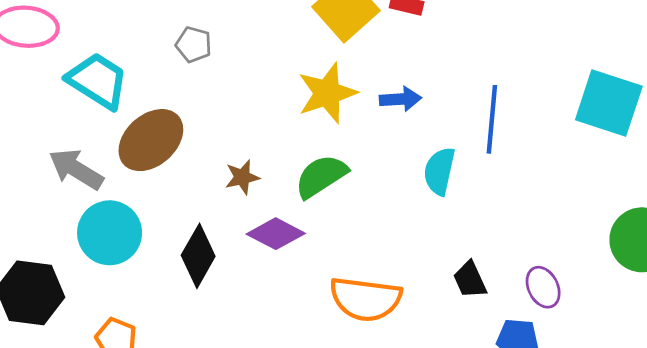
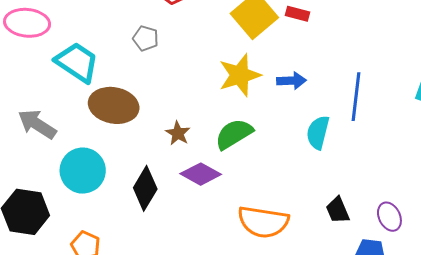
brown ellipse: (151, 140) -> (114, 105), turned 51
gray arrow: (76, 169) -> (37, 124), moved
brown star: (242, 177) -> (178, 133), turned -30

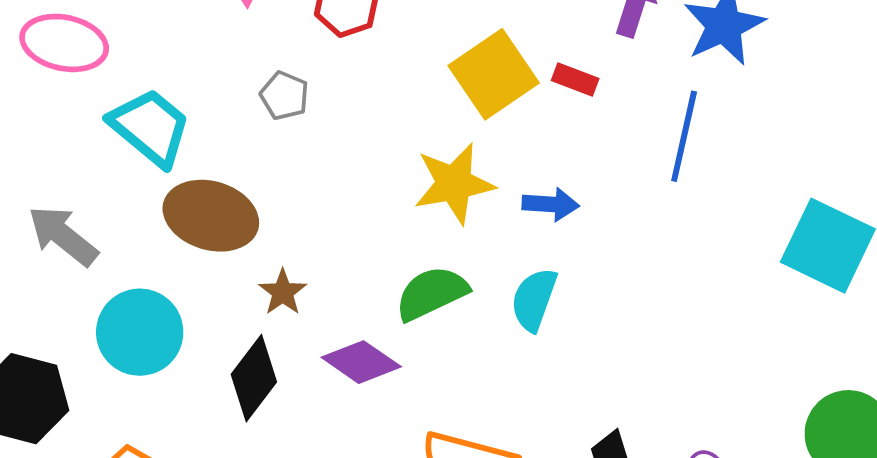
blue line: (356, 97) -> (684, 136), moved
cyan semicircle: (318, 132) -> (534, 299), moved
brown star: (178, 133) -> (283, 292), moved

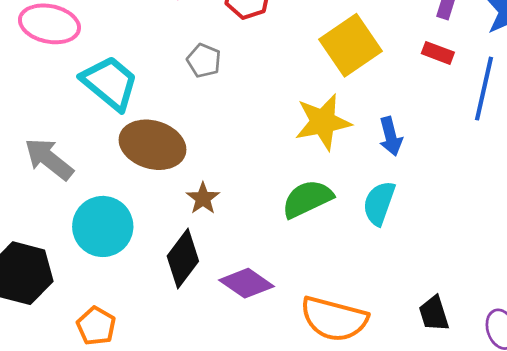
red rectangle: (575, 80) -> (438, 53), moved
blue arrow: (551, 204) -> (391, 136), turned 72
purple diamond: (361, 362) -> (247, 283), moved

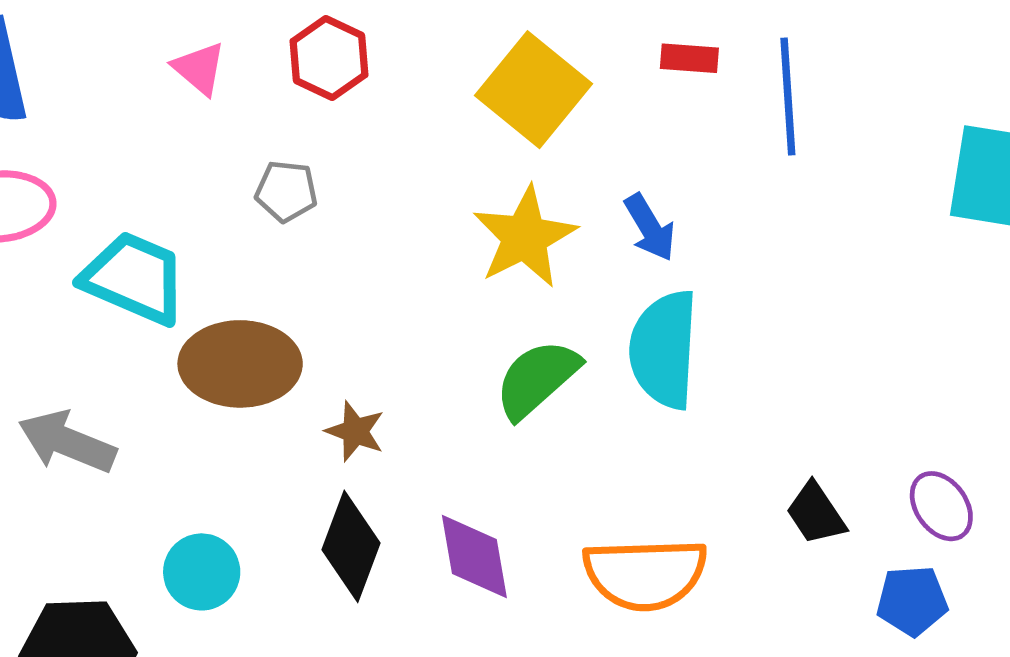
cyan semicircle: (379, 203) -> (664, 349), size x1.4
cyan circle: (103, 226) -> (202, 572), moved, size x0.7
purple diamond: (247, 283) -> (474, 557), turned 62

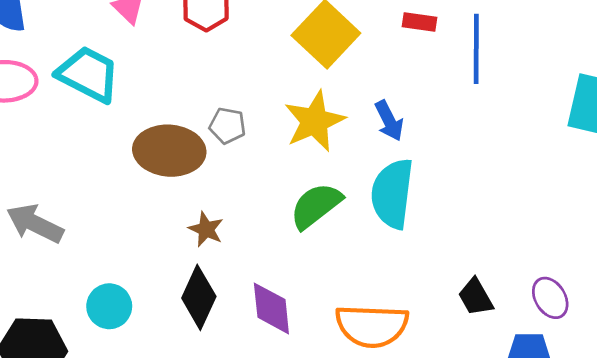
gray pentagon: (286, 191) -> (227, 126), moved
cyan trapezoid: (134, 278) -> (88, 74), moved
brown ellipse: (240, 364) -> (169, 151), moved

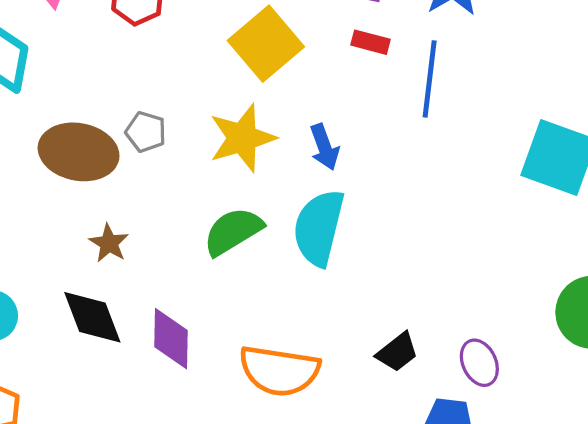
black diamond: (199, 297) -> (92, 317), turned -52
black trapezoid: (476, 297) -> (397, 352), turned -105

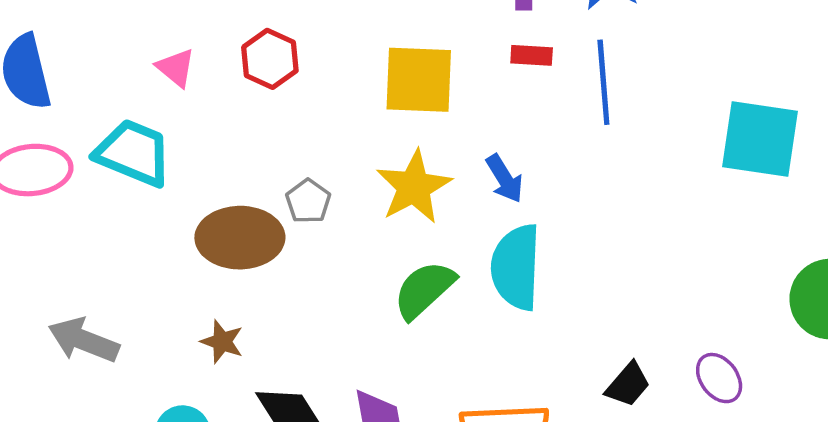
yellow square: (266, 44) -> (419, 80), turned -36
gray pentagon: (146, 132) -> (308, 201), turned 30
brown star: (109, 243) -> (222, 342), moved

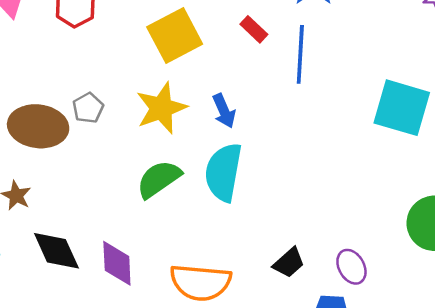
red rectangle: (532, 55) -> (254, 29), turned 32
yellow square: (419, 80) -> (175, 35), turned -38

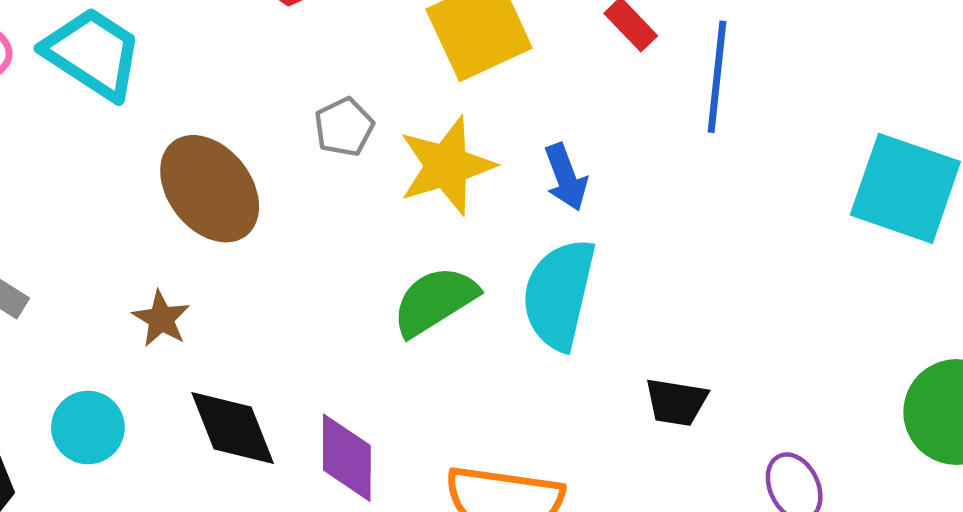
gray pentagon: (88, 108) -> (344, 127), moved
brown ellipse: (38, 126) -> (210, 189), turned 42
black trapezoid: (289, 263) -> (676, 402), moved, turned 48

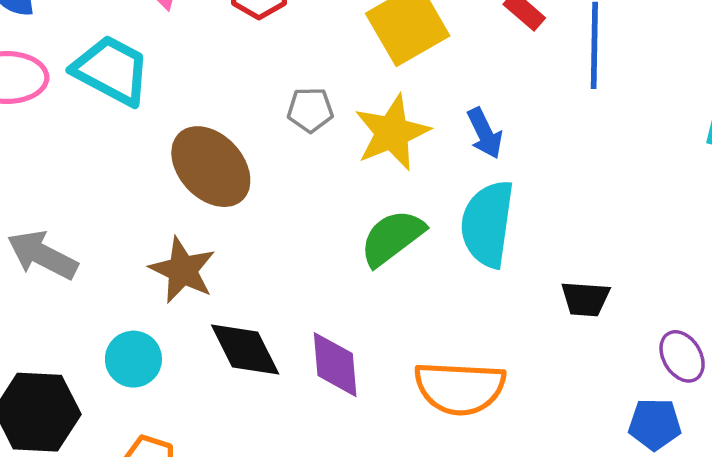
gray pentagon: (344, 127) -> (310, 110), turned 30
brown star: (161, 319) -> (182, 270), size x1.5

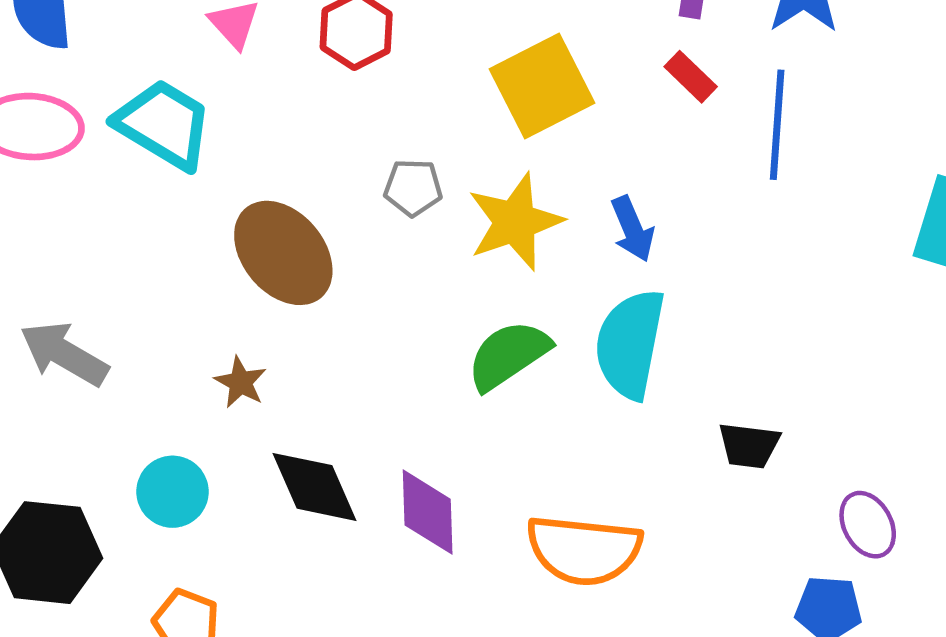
brown star: (182, 270) -> (240, 382), size x0.6

